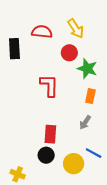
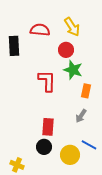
green star: (87, 69) -> (73, 70), moved

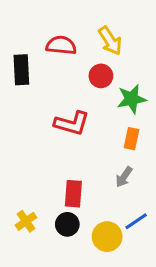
green star: (73, 70) -> (132, 99), moved, turned -30
red L-shape: (47, 81) -> (72, 123), turned 105
blue line: (89, 145) -> (136, 221), turned -63
yellow cross: (17, 165) -> (26, 221), moved, turned 32

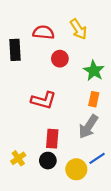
red circle: (101, 76) -> (60, 59), moved
green star: (132, 99) -> (94, 71), turned -30
red L-shape: (72, 123) -> (43, 100), moved
gray arrow: (124, 177) -> (88, 127), size x1.6

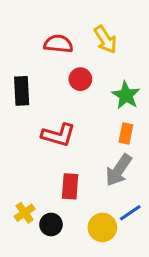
black rectangle: (15, 50) -> (22, 91), moved
black circle: (48, 161) -> (51, 224), moved

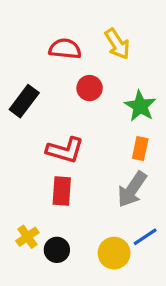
black rectangle: (22, 91) -> (24, 101), turned 40
red rectangle: (70, 186) -> (62, 191), moved

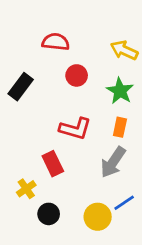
yellow arrow: (117, 44) -> (124, 50), moved, turned 148
red L-shape: (65, 150) -> (75, 129), moved
red rectangle: (62, 191) -> (53, 164), turned -30
yellow cross: (27, 237) -> (26, 189), moved

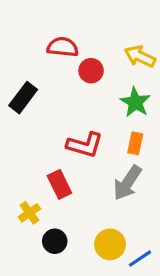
red circle: (77, 75) -> (91, 71), moved
blue line: (124, 203) -> (140, 259), moved

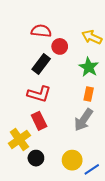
black rectangle: (23, 98) -> (41, 64), moved
red L-shape: (85, 145) -> (39, 94), moved
yellow cross: (29, 213) -> (19, 139), size x1.5

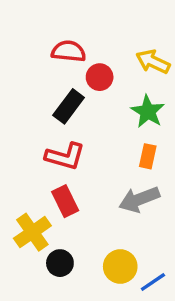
gray arrow: (83, 120) -> (139, 199), turned 35

